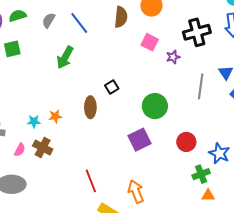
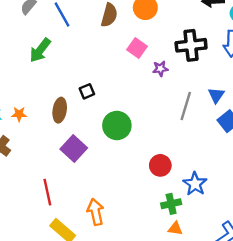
green circle: (155, 106) -> (117, 125), moved
purple square: (139, 140) -> (74, 149), moved, turned -30

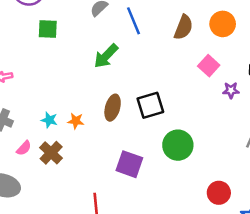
black square: (87, 91) -> (150, 105), size x1.6
brown ellipse: (60, 110) -> (113, 108), moved
purple square: (74, 149) -> (129, 164), turned -30

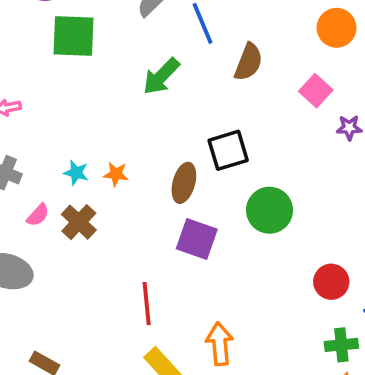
brown semicircle: (183, 27) -> (248, 62), moved
green square: (48, 29) -> (74, 36), size x1.5
brown ellipse: (113, 108) -> (184, 183), moved

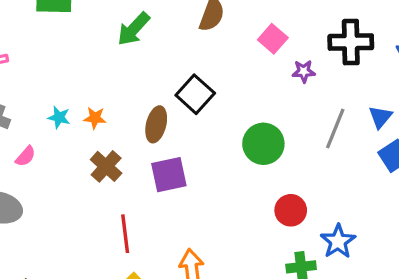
black square: (228, 150) -> (195, 94), turned -30
green circle: (270, 210) -> (263, 144), moved
brown cross: (79, 222) -> (106, 166), moved
purple square: (197, 239) -> (169, 175), turned -30

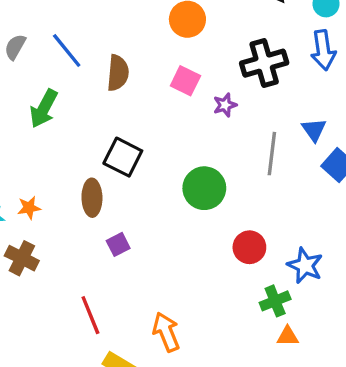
brown cross: (106, 166) -> (22, 258), moved
purple square: (169, 175) -> (118, 244), size x0.6

